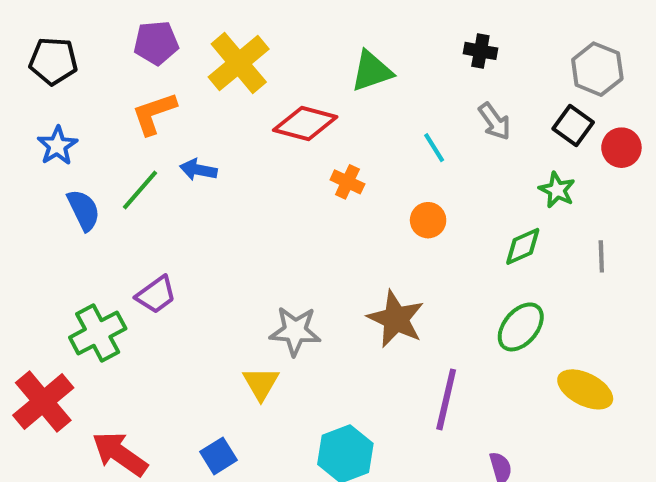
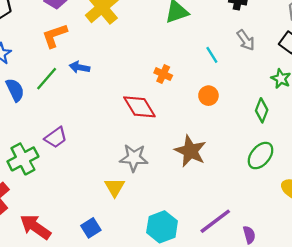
red diamond: (305, 123) -> (139, 107), moved, turned 44
green diamond: (523, 246) -> (262, 110), turned -45
purple line: (446, 399) -> (215, 221), moved, turned 40

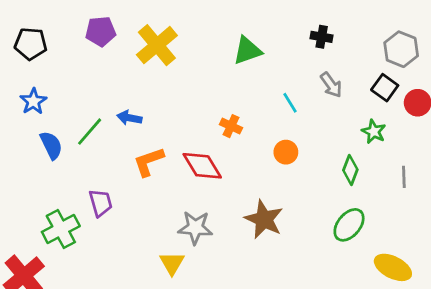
orange L-shape: (55, 36) -> (149, 162), moved
purple trapezoid: (56, 137) -> (101, 203), turned -70

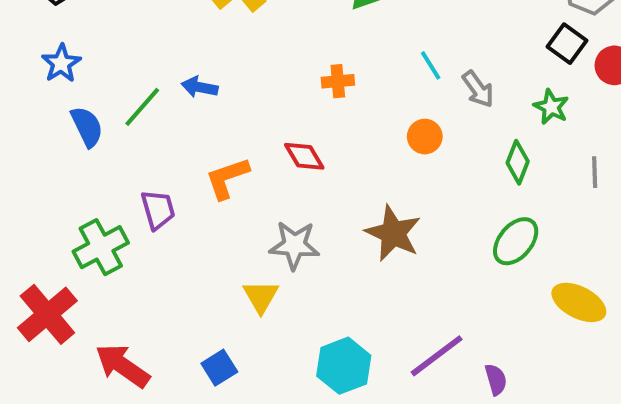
gray arrow: (331, 85) -> (478, 89), moved
orange cross: (231, 126) -> (338, 81), moved, turned -30
orange L-shape: (149, 162) -> (227, 178), moved
red diamond: (202, 166) -> (304, 156), size x0.7

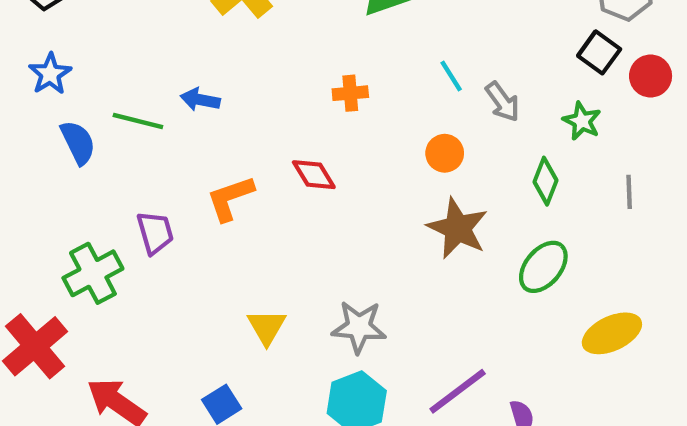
green line: (142, 107) -> (138, 121), turned 63
brown star: (393, 233) -> (458, 228), moved
gray star: (294, 245) -> (359, 327), moved
yellow ellipse: (579, 302) -> (612, 333), turned -52

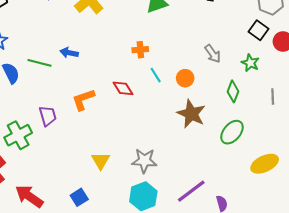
cyan line: (451, 76) -> (156, 75), moved

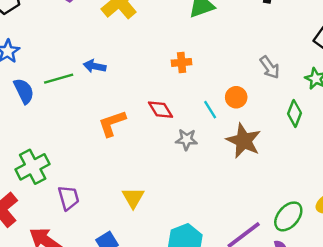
green line: (39, 63) -> (59, 79), turned -30
cyan line: (156, 75) -> (210, 110), moved
purple trapezoid: (48, 116) -> (69, 198), moved
green ellipse: (232, 132) -> (288, 216), moved
gray star: (144, 161) -> (187, 139), moved, size x0.7

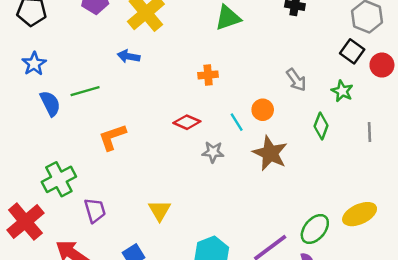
blue arrow: (95, 66) -> (128, 56), moved
red diamond: (160, 110) -> (187, 122), turned -35
orange L-shape: (112, 123) -> (112, 137), moved

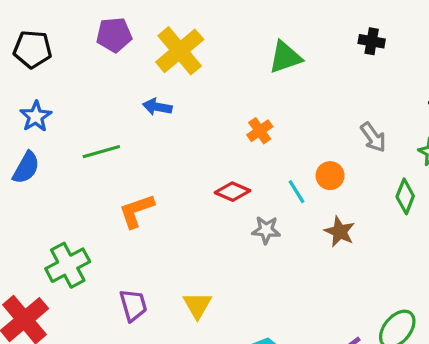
orange cross: (208, 75) -> (260, 131), turned -30
blue semicircle: (50, 104) -> (26, 168), moved, turned 55
brown star: (270, 153) -> (340, 232), size x0.7
purple trapezoid: (95, 210) -> (133, 305), moved

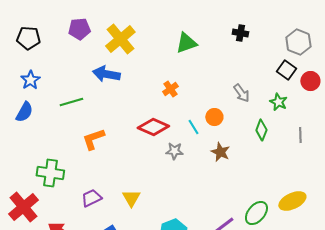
blue arrow: (157, 107) -> (106, 74), size x1.5
red diamond: (232, 192) -> (153, 127), size x1.4
green cross: (68, 265) -> (50, 173), turned 36
purple trapezoid: (133, 305) -> (91, 198), turned -100

